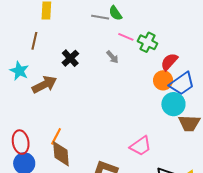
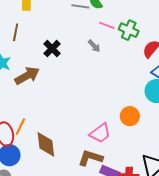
orange circle: (163, 80) -> (130, 116), moved
orange line: (56, 136) -> (20, 127), moved
pink trapezoid: (141, 146) -> (100, 133), moved

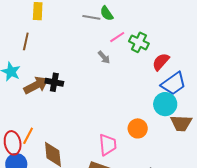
pink line: (107, 25) -> (117, 37), turned -56
black cross: (52, 49) -> (54, 82), moved, turned -36
pink trapezoid: (100, 133) -> (108, 145), turned -60

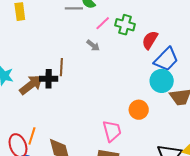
brown line: (26, 41) -> (61, 67), moved

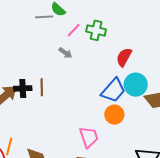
red semicircle: (150, 40) -> (124, 57), moved
blue trapezoid: (166, 59) -> (113, 90), moved
brown line: (61, 67) -> (42, 87), moved

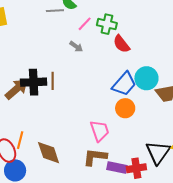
red semicircle: (124, 57) -> (121, 44), moved, turned -66
black cross: (23, 88) -> (34, 82), size x1.4

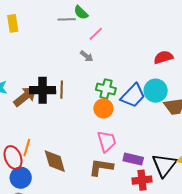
green cross: (107, 24) -> (106, 89), moved
red semicircle: (121, 44) -> (163, 57), moved, turned 108
orange circle: (125, 108) -> (103, 108), moved
purple rectangle: (117, 167) -> (133, 159), moved

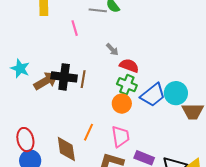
pink line: (96, 34) -> (75, 28), moved, turned -70
red semicircle: (163, 57) -> (129, 66), moved, turned 30
orange line: (27, 148) -> (88, 132), moved

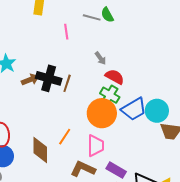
brown arrow: (46, 81) -> (30, 80), size x0.7
orange circle: (122, 104) -> (102, 113), size x1.5

